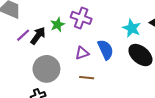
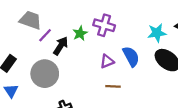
cyan star: (132, 28) -> (157, 33), turned -30
purple line: (23, 35) -> (45, 35), moved
gray circle: (46, 69) -> (45, 74), moved

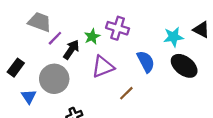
purple triangle: (107, 61) -> (103, 67), moved, size x1.5
brown line: (113, 86) -> (126, 93), turned -48
blue triangle: (11, 91) -> (29, 96), moved

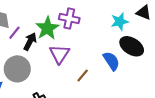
green star: (92, 37) -> (47, 28), size x1.6
blue semicircle: (146, 62) -> (111, 61), moved
purple triangle: (103, 67) -> (59, 54), turned -30

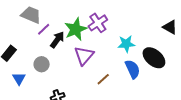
purple cross: (69, 19) -> (98, 23), turned 36
cyan star: (120, 21) -> (126, 44), moved
gray circle: (17, 69) -> (42, 64), size x0.6

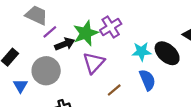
black arrow: (57, 40) -> (65, 44), turned 30
black ellipse: (154, 58) -> (167, 53), moved
gray circle: (42, 64) -> (46, 71), size x1.6

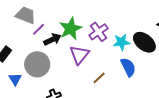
purple cross: (111, 27) -> (99, 32), moved

